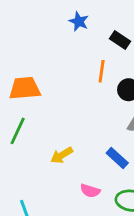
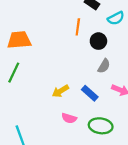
yellow arrow: (62, 155) -> (60, 91), moved

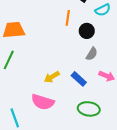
pink semicircle: (69, 118) -> (43, 102), moved, size x1.6

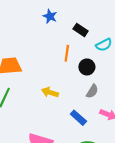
yellow arrow: (52, 77) -> (50, 92), moved, turned 49

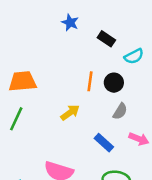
orange line: (67, 53) -> (90, 81), moved
yellow arrow: (50, 92) -> (70, 113), turned 126

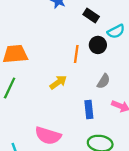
black circle: (114, 83) -> (98, 45), moved
blue rectangle: (104, 143) -> (89, 110), turned 42

